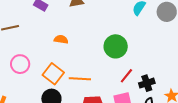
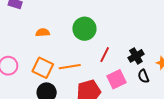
green circle: (116, 46) -> (84, 29), moved
red line: (126, 76) -> (105, 55), moved

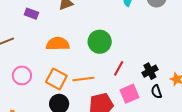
orange semicircle: (43, 33) -> (58, 44), size x1.6

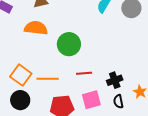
orange semicircle: (58, 44) -> (36, 28), moved
red line: (119, 68) -> (84, 73), turned 49

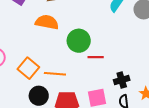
red line: (84, 73) -> (96, 57), moved
black circle: (20, 100) -> (39, 96), moved

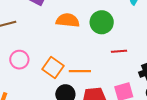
green circle: (79, 41) -> (102, 22), moved

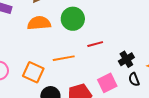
orange line: (80, 71) -> (64, 58), moved

